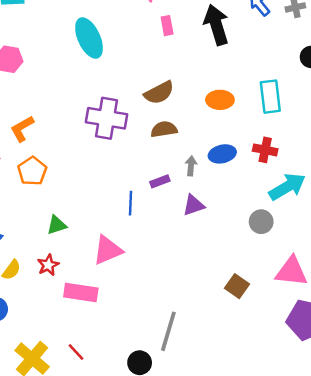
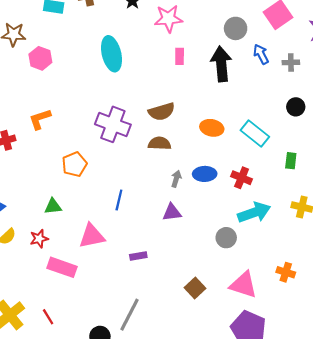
cyan rectangle: (270, 97) -> (255, 134), turned -56
orange pentagon: (32, 171) -> (75, 164), moved
purple rectangle: (160, 181) -> (138, 256), moved

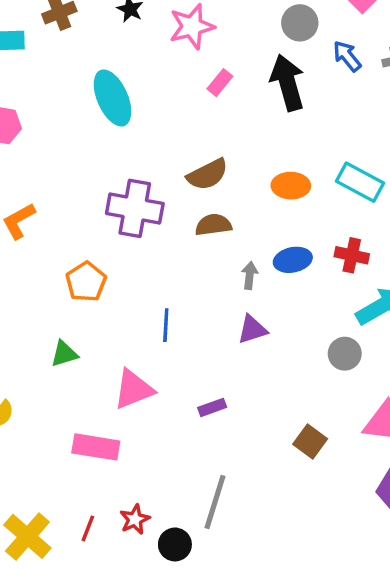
pink rectangle: (180, 56) -> (220, 83), turned 49
red star: (39, 239) -> (135, 519), moved
red line: (48, 317) -> (88, 528), turned 63

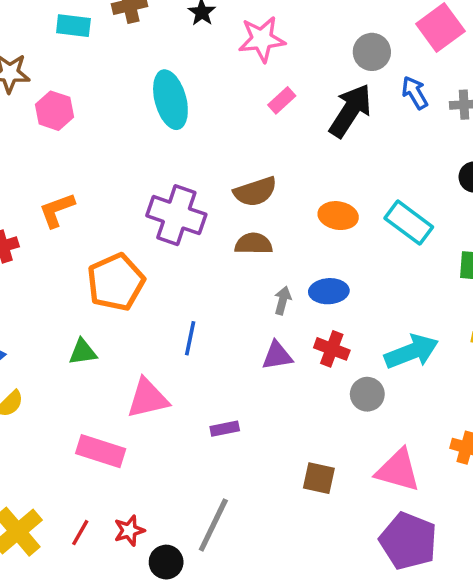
black arrow: (288, 83) -> (350, 111), turned 40
red cross: (352, 255) -> (332, 349), moved
orange pentagon: (86, 282) -> (116, 282), size x1.4
brown square: (310, 442) -> (319, 478), turned -32

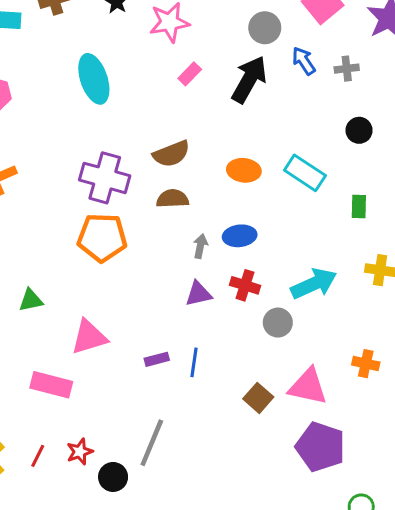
orange pentagon: (116, 282) -> (102, 238), moved, turned 30
blue line: (190, 338) -> (194, 362), moved
brown square: (319, 478) -> (258, 398), moved, turned 32

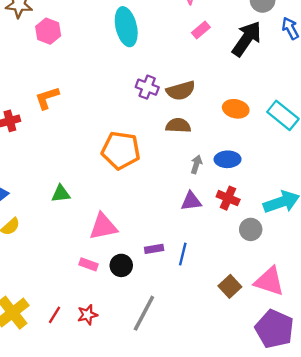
purple cross: (105, 178) -> (147, 87), moved, size x0.6
pink rectangle: (51, 385) -> (89, 264), moved, size x0.6
black circle: (113, 477) -> (121, 265), moved

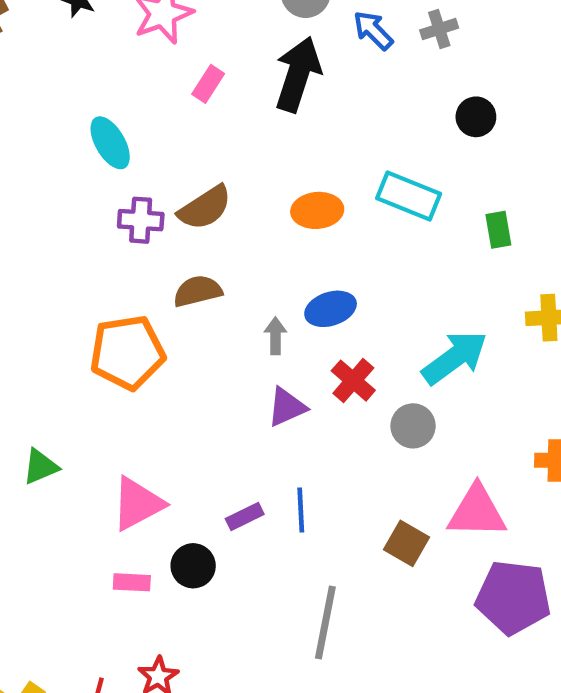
cyan ellipse: (126, 27) -> (110, 143), moved, size x0.7
brown semicircle: (178, 125) -> (198, 291), moved
red cross: (228, 198) -> (353, 381), turned 35
gray line: (144, 313) -> (325, 622), moved

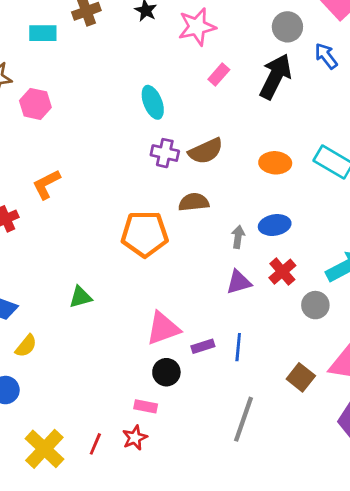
pink triangle: (138, 504) -> (163, 328), moved
pink rectangle: (132, 582) -> (146, 406), moved

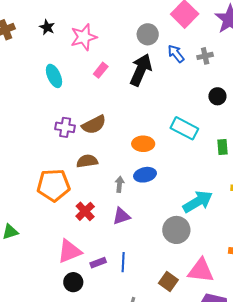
cyan ellipse: (153, 102) -> (54, 76), moved
orange ellipse: (275, 163) -> (143, 144), moved
red cross: (282, 272) -> (85, 211), moved
gray circle: (315, 305) -> (176, 230), size x1.4

